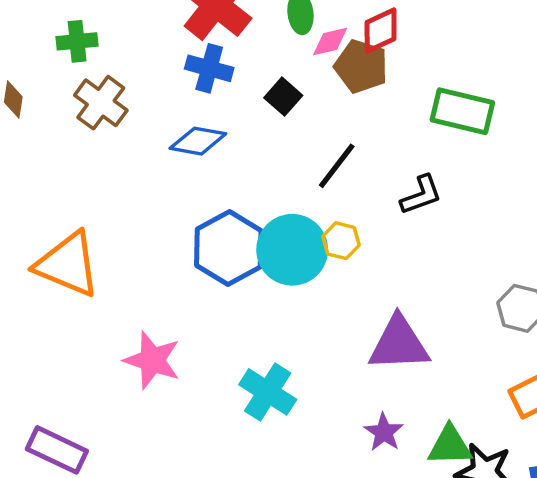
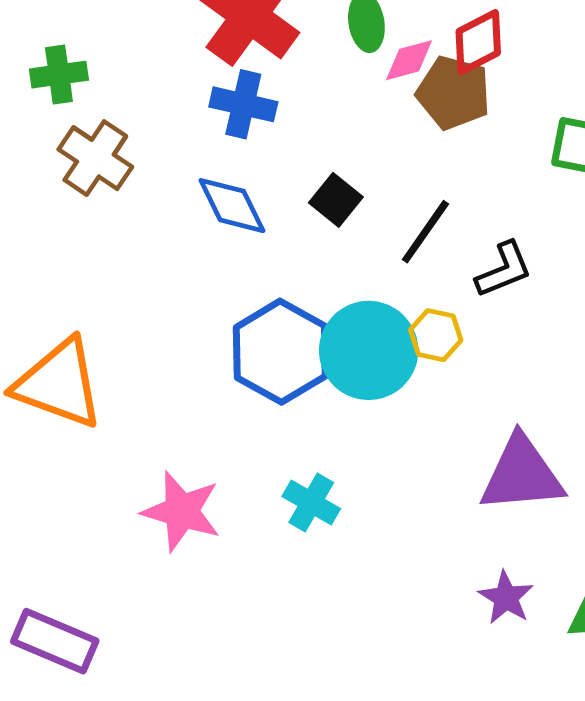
black square: (283, 97) -> (336, 200), moved
blue diamond: (198, 141) -> (232, 206), turned 56
black L-shape: (421, 195) -> (504, 270), moved
cyan cross: (268, 392) -> (311, 503), moved, size x0.7

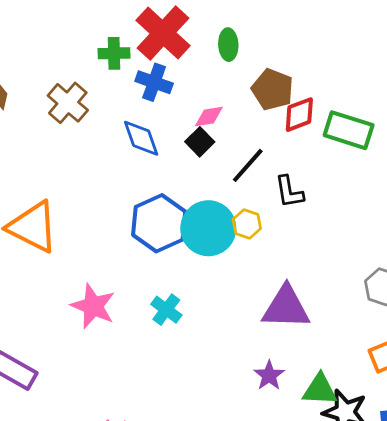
red diamond: (478, 42) -> (299, 115), moved
pink diamond: (409, 60) -> (209, 116), moved
green cross: (59, 75) -> (114, 53), moved
black L-shape: (504, 270) -> (289, 192), turned 96

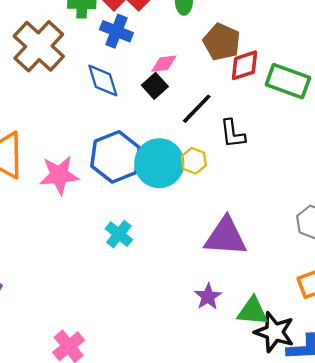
brown cross: (68, 103) -> (39, 46), size x1.4
pink star: (93, 306) -> (59, 175), moved, turned -30

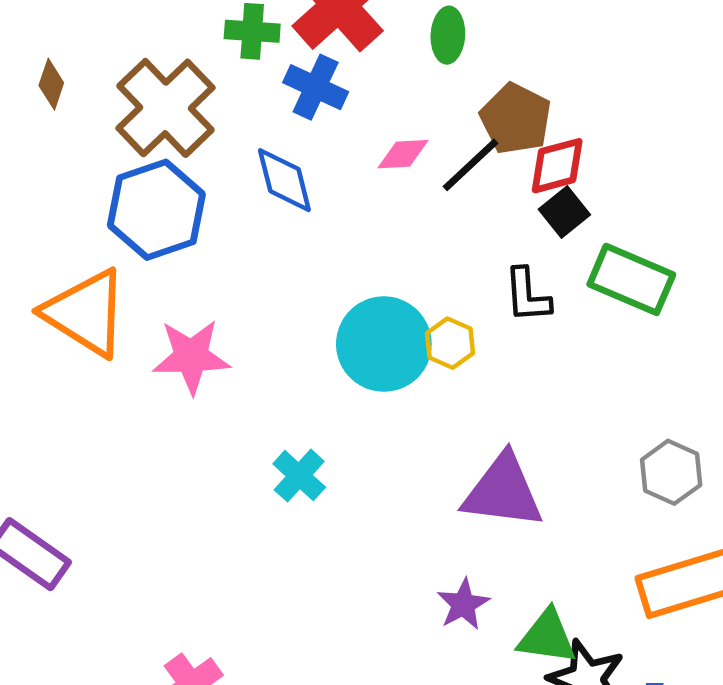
green rectangle: (288, 81) -> (631, 279), moved
black square: (155, 86) -> (564, 212), moved
black line: (197, 109) -> (471, 165), moved
blue hexagon: (116, 157) -> (156, 210), moved

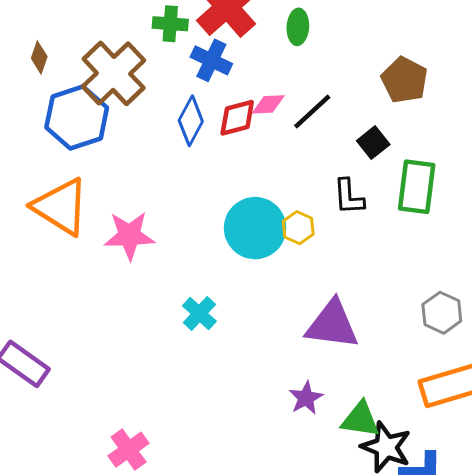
brown pentagon: (516, 119) -> (404, 80), moved
red diamond: (557, 166) -> (237, 118), moved
blue diamond: (284, 180) -> (191, 121), turned 42
blue hexagon: (156, 210) -> (77, 118), moved
green rectangle: (631, 279) -> (417, 187), turned 74

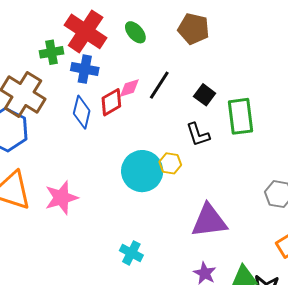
green ellipse: (298, 27) -> (135, 32), turned -30
brown pentagon: (404, 80) -> (194, 29), moved
cyan cross: (199, 314) -> (131, 253), moved

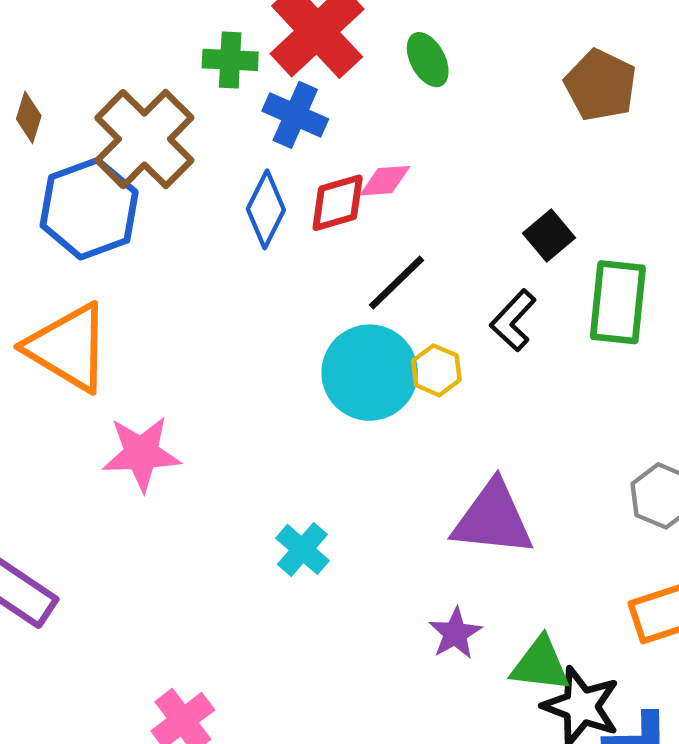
brown pentagon: (194, 29) -> (601, 85), moved
black line: (159, 85) -> (396, 283), moved
black L-shape: (198, 134) -> (513, 320), turned 48
pink star: (61, 198) -> (141, 454), moved

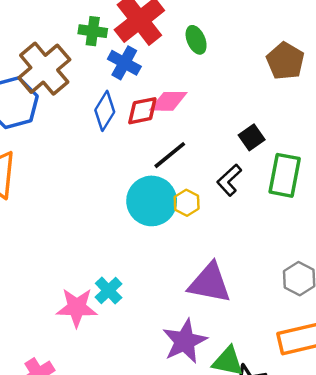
pink diamond: (385, 181) -> (168, 101), size x1.4
pink star: (141, 454) -> (77, 307), moved
purple star: (455, 633) -> (185, 341), size x1.6

